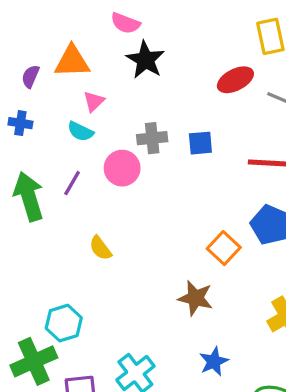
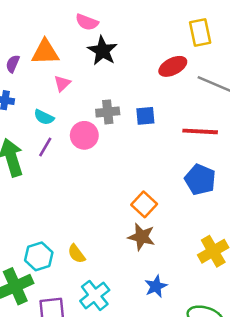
cyan semicircle: (80, 131) -> (44, 117), moved
yellow semicircle: (100, 248) -> (76, 254), moved
orange square: (224, 248) -> (144, 204), moved

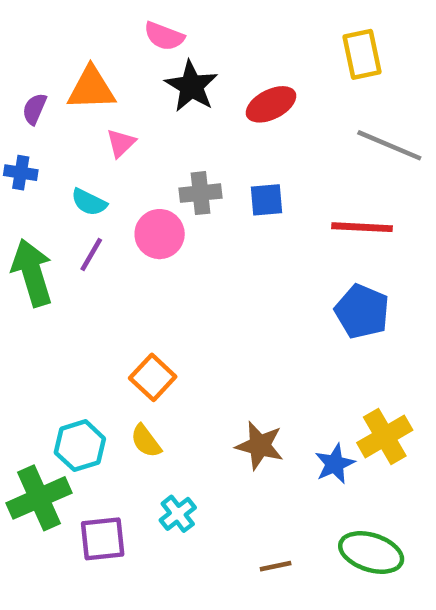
red ellipse: (173, 66) -> (271, 104), moved
orange square: (144, 204) -> (153, 377), moved
brown star: (142, 237) -> (260, 446), moved
blue star: (156, 286) -> (335, 464), moved
cyan cross: (95, 295) -> (178, 514), size x0.7

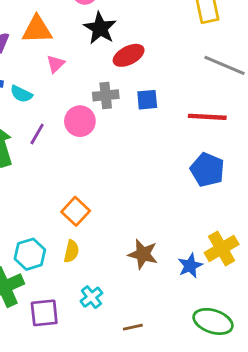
red ellipse: (271, 104) -> (129, 55), moved
cyan semicircle: (89, 202) -> (21, 94), moved
yellow semicircle: (146, 441) -> (71, 251), turned -130
brown line: (276, 566) -> (133, 327), moved

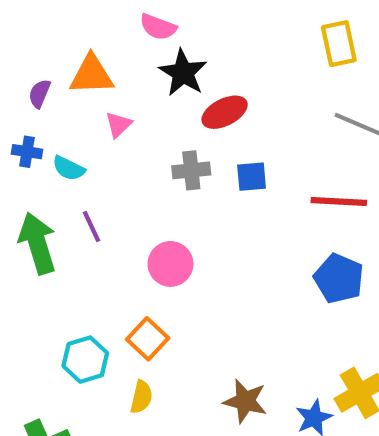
pink circle: (80, 121) -> (170, 264), moved
purple line: (37, 134) -> (91, 227), turned -55
cyan hexagon: (30, 254) -> (85, 360), moved

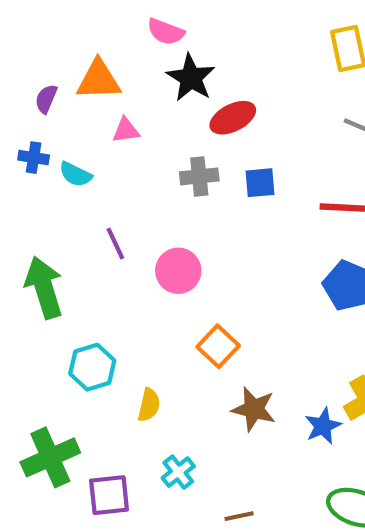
pink triangle: (119, 125) -> (126, 130), turned 36
purple line: (91, 227) -> (115, 244), moved
green arrow: (37, 243) -> (44, 288), moved
orange square: (148, 339) -> (218, 346), moved

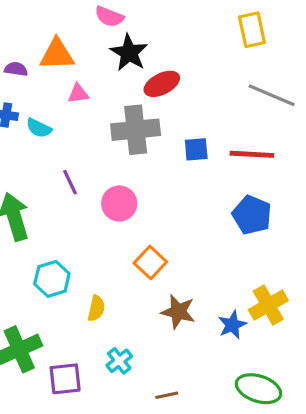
purple semicircle: (46, 99) -> (16, 69), turned 75
gray cross: (199, 176) -> (136, 130), size x1.6
blue square: (260, 183) -> (196, 149), moved

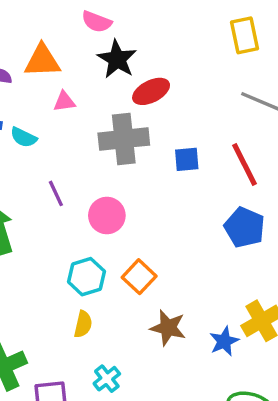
red line: (252, 154) -> (245, 165), turned 60
cyan hexagon: (52, 279) -> (86, 277), moved

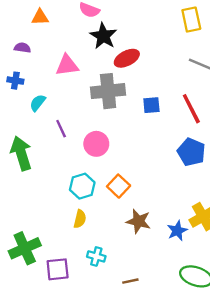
orange triangle: (42, 61) -> (40, 17), moved, size x0.7
pink triangle: (64, 102) -> (67, 65), size x1.5
cyan semicircle: (24, 137) -> (38, 103), moved, turned 102
cyan cross: (107, 379) -> (96, 256), turned -36

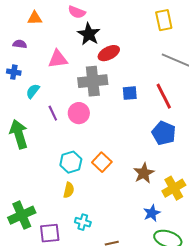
pink circle: (96, 144) -> (79, 113), moved
brown star: (139, 221) -> (144, 173), moved, turned 30
blue star: (177, 231) -> (152, 213), moved

